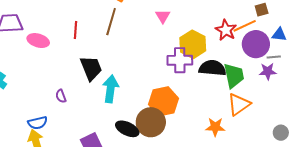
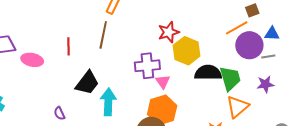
pink triangle: (163, 16) -> (163, 82), moved
red star: (226, 30) -> (169, 32), moved, turned 30
purple cross: (180, 60) -> (147, 66), moved
black trapezoid: (91, 68) -> (87, 83), turned 64
purple star: (268, 71) -> (265, 84), moved

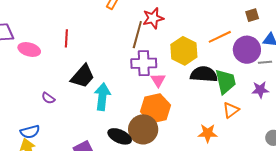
orange line: (237, 28) -> (220, 37), moved
red star: (169, 32) -> (153, 18), moved
brown line: (103, 35) -> (137, 35), moved
orange triangle: (237, 107) -> (231, 110), size x0.7
purple semicircle: (59, 113) -> (48, 98), moved, turned -32

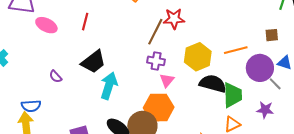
gray line: (265, 62) -> (275, 84), turned 40
purple cross: (144, 63) -> (156, 61), size x0.7

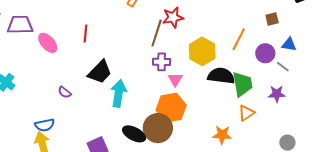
pink ellipse: (46, 25) -> (48, 43), turned 30
orange line: (236, 50) -> (239, 39), turned -40
purple circle: (260, 68) -> (265, 53), size x0.7

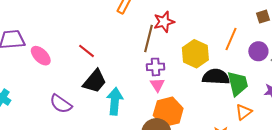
red line: (86, 34) -> (86, 51), moved, turned -54
pink triangle: (175, 79) -> (157, 85), moved
purple semicircle: (65, 92) -> (61, 104), size x1.6

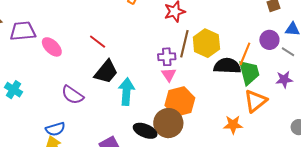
brown line: (149, 38) -> (184, 44), moved
orange line: (231, 39) -> (245, 54), moved
orange triangle: (244, 112) -> (255, 101), size x1.4

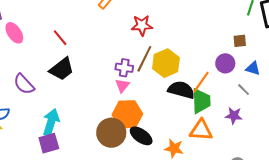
purple circle: (269, 40) -> (225, 63), moved
cyan arrow: (126, 92) -> (51, 122), moved
orange triangle: (255, 101) -> (201, 130), turned 30
black ellipse: (145, 131) -> (141, 136), moved

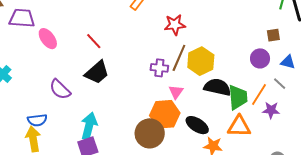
orange line: (201, 82) -> (259, 94), moved
pink triangle: (122, 86) -> (176, 92), moved
black ellipse: (141, 136) -> (197, 125), moved

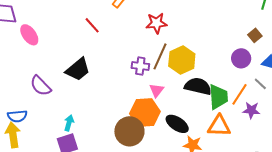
brown square: (273, 35) -> (255, 35), turned -32
red line: (94, 41) -> (92, 25), moved
cyan arrow: (89, 126) -> (69, 123), size x0.6

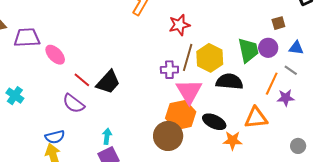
red line: (92, 25) -> (82, 80), moved
brown square: (255, 35) -> (278, 23), turned 32
pink triangle: (157, 90) -> (189, 91), size x1.8
green trapezoid: (218, 97) -> (248, 50), moved

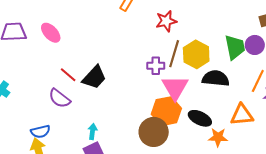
pink ellipse: (55, 55) -> (51, 33), moved

